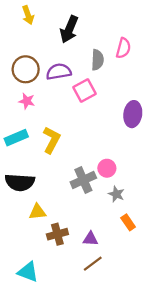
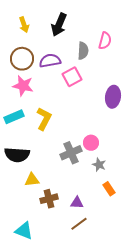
yellow arrow: (28, 15) -> (24, 25), moved
pink star: (27, 101) -> (23, 86), size x1.5

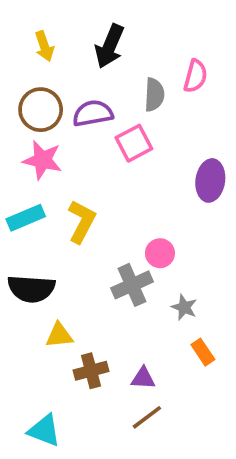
pink circle: (91, 143) -> (160, 253), moved

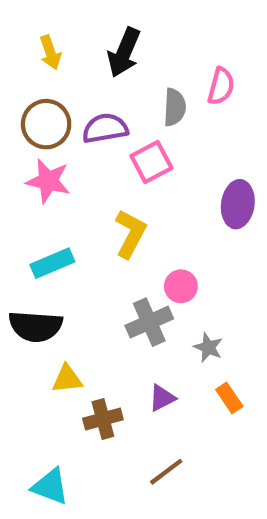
cyan rectangle: (26, 218) -> (52, 263), moved
yellow L-shape: (82, 222) -> (130, 234), moved
purple triangle: (143, 378) -> (162, 398), moved, turned -30

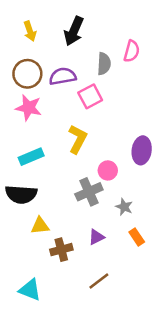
purple ellipse: (238, 204) -> (142, 150), moved

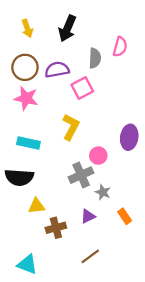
cyan rectangle: (31, 157) -> (28, 143), turned 35
gray star: (124, 207) -> (103, 192), moved

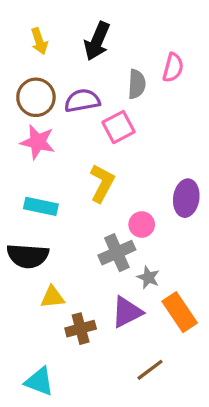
purple triangle: (88, 216) -> (127, 312), size x1.5
orange rectangle: (125, 216) -> (180, 312), size x1.6
brown line: (90, 256) -> (150, 370), moved

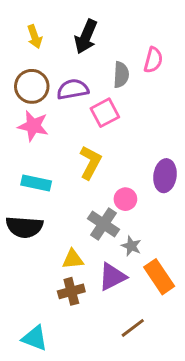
gray cross: (117, 253) -> (103, 224), turned -32
yellow triangle: (52, 297) -> (73, 259), moved

